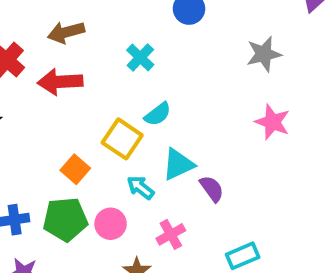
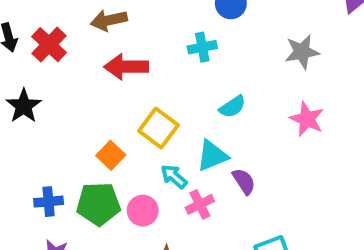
cyan cross: (140, 57) -> (202, 47), moved, turned 32
red arrow: (60, 82) -> (126, 67), moved
cyan semicircle: (158, 114) -> (232, 107), moved
pink cross: (171, 234) -> (200, 204), moved

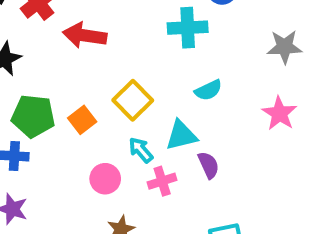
cyan cross: (202, 47) -> (188, 28), size x1.4
red arrow: (126, 67) -> (85, 35), moved
green pentagon: (98, 204) -> (33, 116), moved

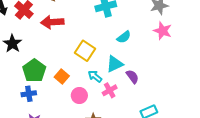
pink star: (279, 113) -> (163, 31), moved
green pentagon: (33, 116) -> (34, 71), turned -30
orange square: (82, 120) -> (62, 76), moved

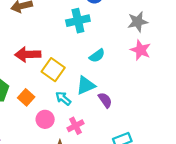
red arrow: (52, 22) -> (28, 54), moved
pink cross: (110, 90) -> (76, 126), moved

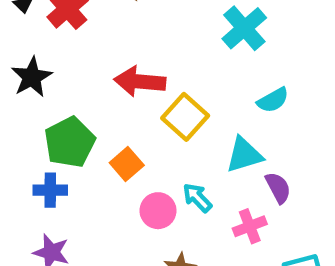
cyan cross: (78, 21) -> (244, 28), turned -35
cyan arrow: (63, 98) -> (197, 198), moved
pink cross: (76, 126) -> (250, 226), moved

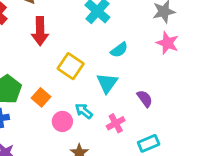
red arrow: (140, 81) -> (40, 31), moved, turned -88
cyan triangle: (244, 155) -> (107, 83), turned -30
purple semicircle: (278, 188) -> (145, 99), moved

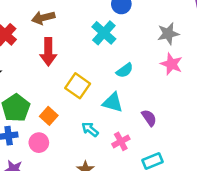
cyan triangle: (107, 83) -> (113, 102), turned -50
pink circle: (62, 121) -> (39, 143), moved

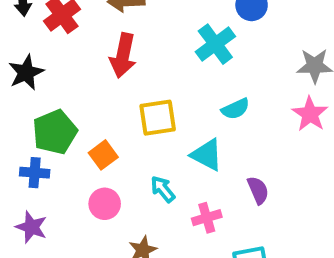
yellow square: (78, 86) -> (158, 118), turned 35
pink circle: (39, 143) -> (105, 204), moved

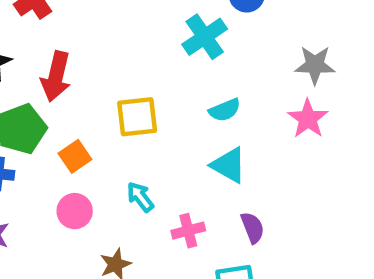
red arrow: (123, 55) -> (56, 76), moved
cyan triangle: (207, 155) -> (229, 165), moved
purple semicircle: (258, 190) -> (252, 228), moved

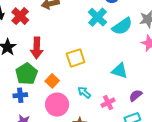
cyan semicircle: (225, 110) -> (122, 26), moved, size x1.5
pink circle: (75, 211) -> (57, 105), size x1.5
purple semicircle: (252, 228) -> (136, 95), turned -96

